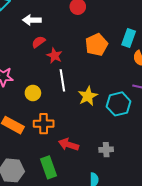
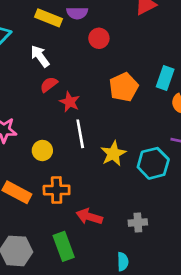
white arrow: (32, 20) -> (40, 56), turned 54

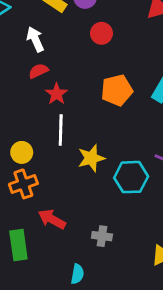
yellow circle: (42, 150) -> (22, 152), moved
orange cross: (57, 190) -> (23, 184), turned -30

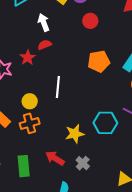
red star: (57, 94) -> (28, 58), moved
yellow star: (91, 158) -> (75, 134), moved
red arrow: (52, 219) -> (55, 158), moved
gray cross: (102, 236) -> (83, 163), turned 32

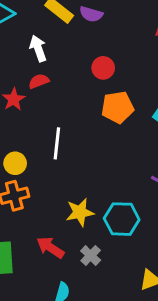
red circle: (90, 21) -> (103, 68), moved
cyan hexagon: (105, 123) -> (122, 219), moved

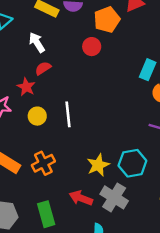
orange pentagon: (118, 107) -> (107, 20), moved
yellow circle: (15, 163) -> (37, 116), moved
gray cross: (91, 255) -> (114, 197), size x1.6

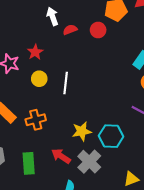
red semicircle: (43, 68) -> (70, 30), moved

